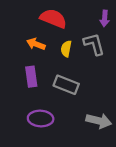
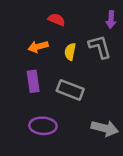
red semicircle: (53, 18) -> (57, 20), size x0.6
orange arrow: (36, 44) -> (38, 47), turned -36

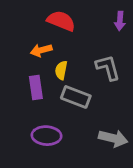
red semicircle: (57, 20) -> (61, 21), size x1.5
gray L-shape: (100, 47) -> (108, 68), moved
yellow semicircle: (70, 52) -> (61, 70), moved

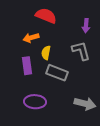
purple arrow: (120, 21) -> (86, 26), moved

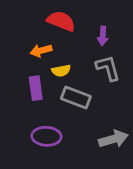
purple arrow: (86, 26) -> (103, 36), moved
yellow semicircle: (46, 53) -> (61, 71), turned -112
gray arrow: (85, 104) -> (113, 139), turned -30

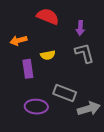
orange arrow: (41, 51) -> (18, 41), moved
gray rectangle: (76, 97) -> (65, 93), moved

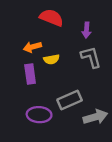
orange arrow: (18, 41) -> (32, 47), moved
gray rectangle: (65, 93) -> (70, 100), turned -45

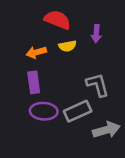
gray L-shape: (91, 57) -> (98, 85), moved
yellow semicircle: (51, 59) -> (68, 46), moved
purple ellipse: (39, 115) -> (44, 111), moved

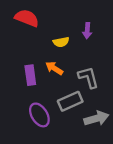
red semicircle: (57, 20) -> (27, 18), moved
orange arrow: (36, 52) -> (54, 68), moved, turned 48
purple ellipse: (44, 111) -> (39, 115), moved, turned 55

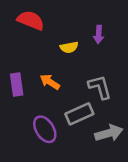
orange arrow: (54, 68) -> (50, 82), moved
purple rectangle: (30, 75) -> (17, 84), moved

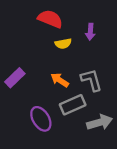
red semicircle: (31, 20) -> (50, 19), moved
orange arrow: (50, 82) -> (60, 80), moved
purple rectangle: (17, 84) -> (15, 78), turned 54

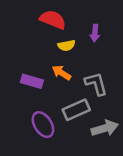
purple rectangle: (15, 78) -> (32, 81), moved, turned 60
orange arrow: (60, 80) -> (62, 73), moved

